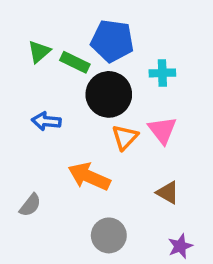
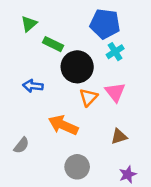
blue pentagon: (112, 41) -> (105, 24), moved
green triangle: (39, 52) -> (29, 24), moved
cyan cross: (162, 73) -> (115, 52), turned -30
brown triangle: (168, 193) -> (119, 136), turned -48

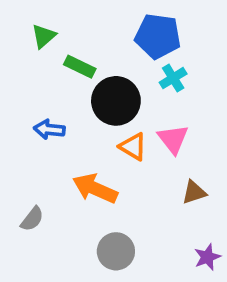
orange triangle: (89, 97) -> (133, 147), turned -42
brown triangle: (119, 136) -> (194, 192), moved
purple star: (128, 174) -> (207, 257), moved

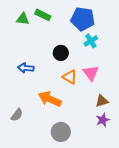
green triangle: (44, 36) -> (23, 19), turned 48
green rectangle: (80, 67) -> (43, 15), moved
black circle: (116, 101) -> (61, 53), size x0.6
purple star: (207, 257) -> (103, 120), moved

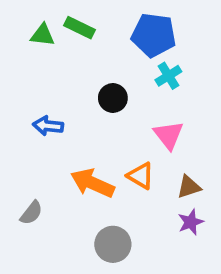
orange triangle: (70, 77) -> (141, 176), moved

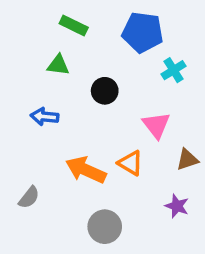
green triangle: (42, 35) -> (58, 65), moved
cyan cross: (168, 76) -> (174, 70), moved
brown triangle: (189, 187) -> (187, 160), moved
purple star: (191, 222) -> (177, 206), turned -30

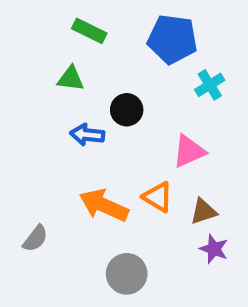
blue arrow: (44, 117) -> (87, 135), moved
pink triangle: (156, 125) -> (189, 151), turned 44
brown triangle: (187, 160) -> (203, 212), moved

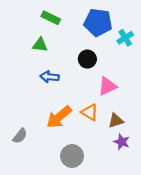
cyan cross: (210, 85) -> (125, 38), moved
black circle: (127, 110) -> (87, 59), moved
orange arrow: (104, 205) -> (59, 117), turned -64

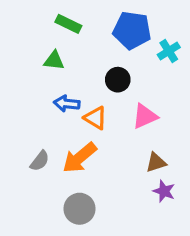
orange triangle: (90, 112) -> (95, 118), moved
gray semicircle: (20, 136) -> (40, 161), moved
gray circle: (72, 156) -> (80, 209), moved

